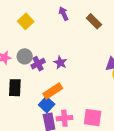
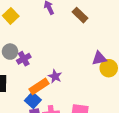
purple star: (60, 63) -> (55, 76), moved

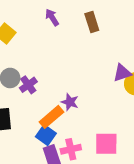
brown rectangle: (80, 15) -> (92, 22), turned 35

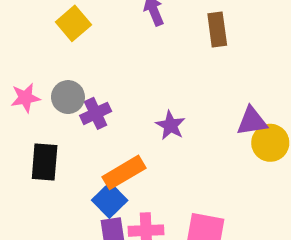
purple star: (70, 102) -> (171, 125), moved

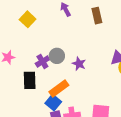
gray circle: (68, 97) -> (57, 56), moved
black rectangle: (45, 162) -> (30, 80), moved

